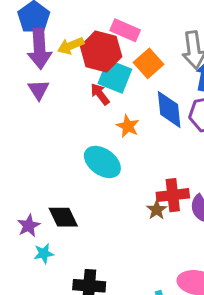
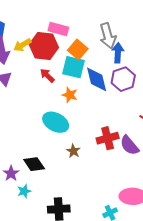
cyan square: (115, 76) -> (74, 67), moved
brown star: (157, 210) -> (73, 151), moved

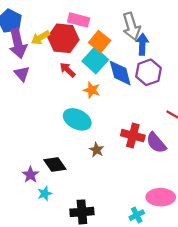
cyan square: (74, 67) -> (95, 60), turned 30
red cross: (108, 138) -> (133, 136), turned 30

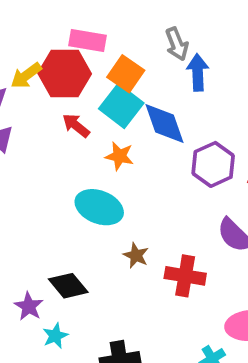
gray arrow: (131, 26) -> (177, 44), size x0.7
purple hexagon: (148, 72) -> (213, 164), moved
red cross: (133, 136) -> (185, 276), moved

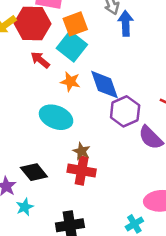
orange square: (126, 74) -> (75, 24), turned 35
blue diamond: (165, 124) -> (104, 85), moved
purple hexagon: (213, 164) -> (125, 111), moved
red cross: (185, 276) -> (82, 171), moved

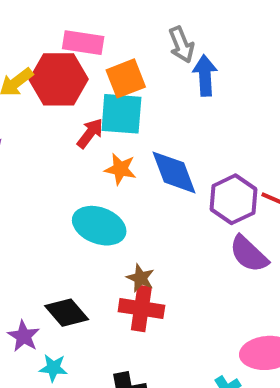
cyan square: (72, 46) -> (121, 114), turned -32
red arrow: (40, 60) -> (90, 133), moved, turned 90
purple hexagon: (125, 111) -> (234, 199), moved
cyan star: (25, 207) -> (53, 368), turned 30

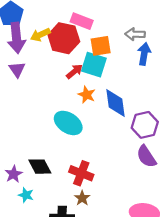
gray arrow: (181, 45) -> (135, 34), turned 102
brown star: (140, 278) -> (82, 198), moved

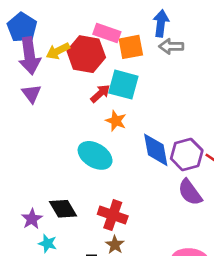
orange square: (101, 46) -> (131, 47), moved
blue arrow: (144, 54) -> (161, 23), moved
blue diamond: (115, 103) -> (156, 150), moved

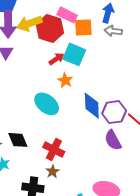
yellow arrow: (58, 51) -> (29, 23), size x1.4

